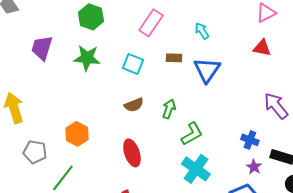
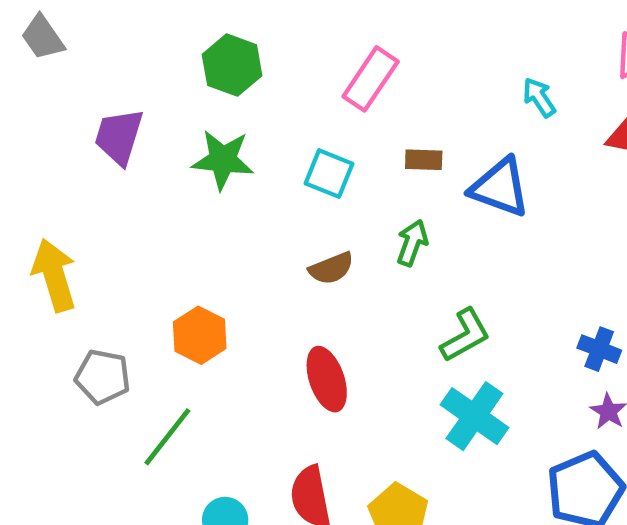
cyan arrow: (202, 31) -> (539, 97), moved
blue triangle: (207, 70) -> (500, 187), turned -44
green arrow: (169, 109) -> (412, 243), moved

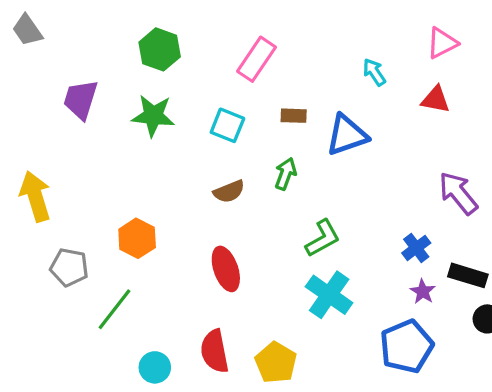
blue triangle: (500, 187) -> (347, 135), turned -39
blue cross: (599, 349) -> (416, 248), turned 32

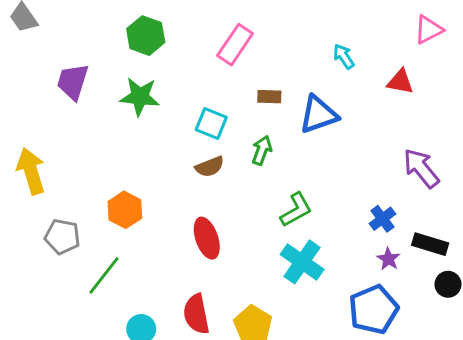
pink triangle: (442, 43) -> (429, 30), moved
cyan square: (227, 125) -> (211, 123), moved

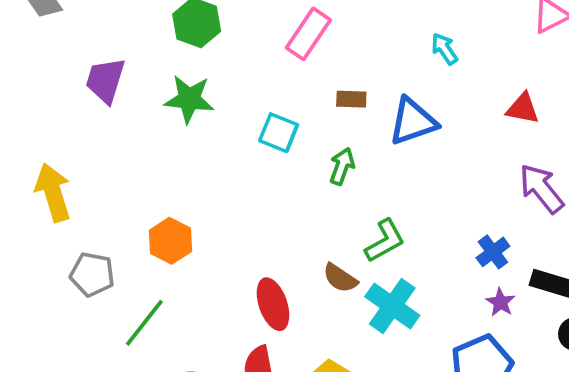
red triangle: (400, 82) -> (523, 108), moved
brown semicircle: (210, 167) -> (340, 278), moved, turned 56
red ellipse: (207, 238) -> (273, 304), moved

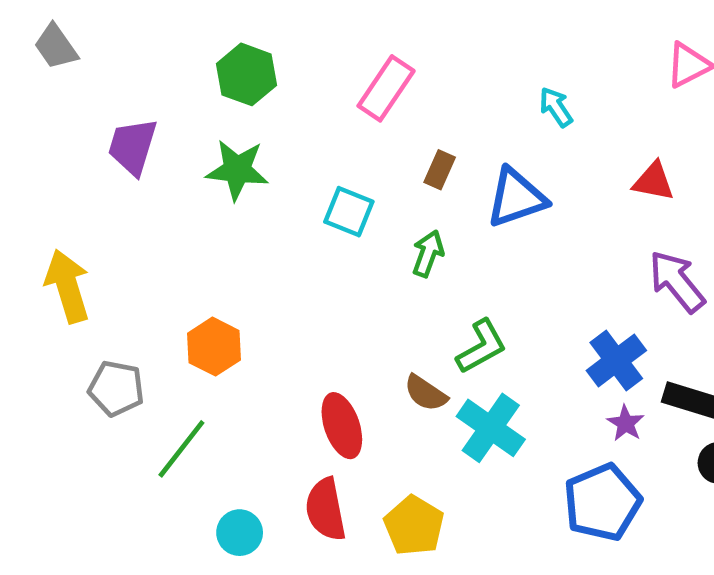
brown rectangle: (351, 99) -> (440, 170), turned -68
blue cross: (493, 252) -> (616, 361), size x1.4

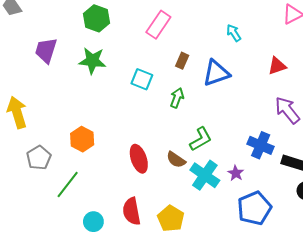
red triangle: (654, 181) -> (277, 66), turned -30
blue cross: (616, 361) -> (261, 145), turned -30
gray pentagon: (116, 388) -> (39, 158), turned 30
purple star: (626, 423) -> (236, 173), moved
red ellipse: (342, 426) -> (139, 159), moved

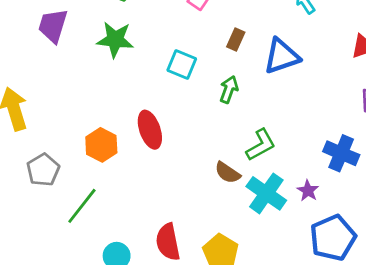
red ellipse: (139, 159) -> (150, 130), moved

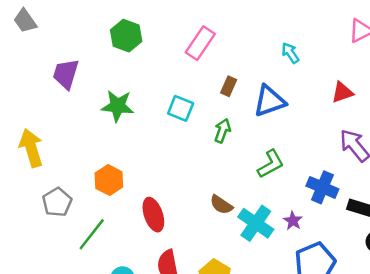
green star: (115, 40) -> (118, 106), moved
red ellipse: (150, 130) -> (153, 215), moved
green L-shape: (261, 145) -> (271, 164), moved

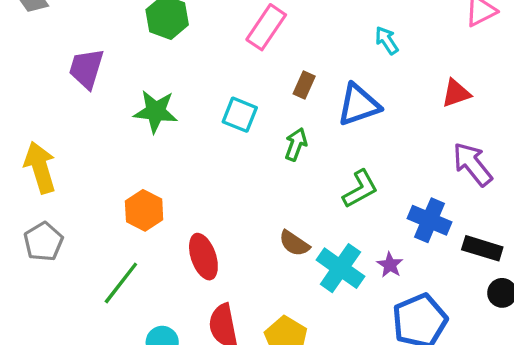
gray pentagon: (57, 202) -> (43, 242), moved

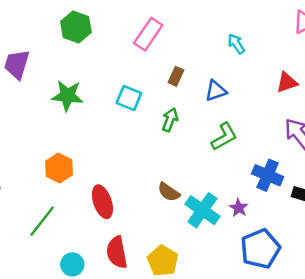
blue triangle: (359, 105) -> (216, 91), size x0.7
green L-shape: (360, 189) -> (224, 137), moved

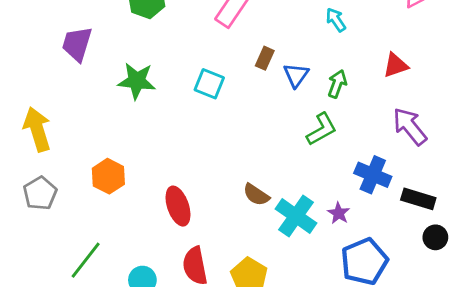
blue triangle: (216, 91) -> (296, 75), moved, turned -35
green arrow: (170, 120) -> (337, 84), moved
orange hexagon: (59, 168) -> (108, 176), moved
green line: (42, 221) -> (86, 260), moved

